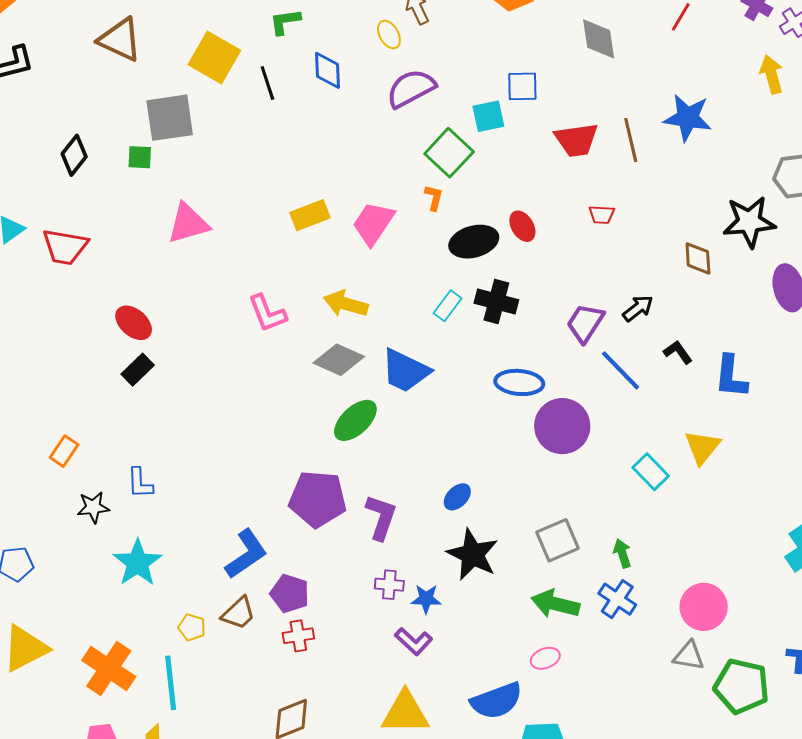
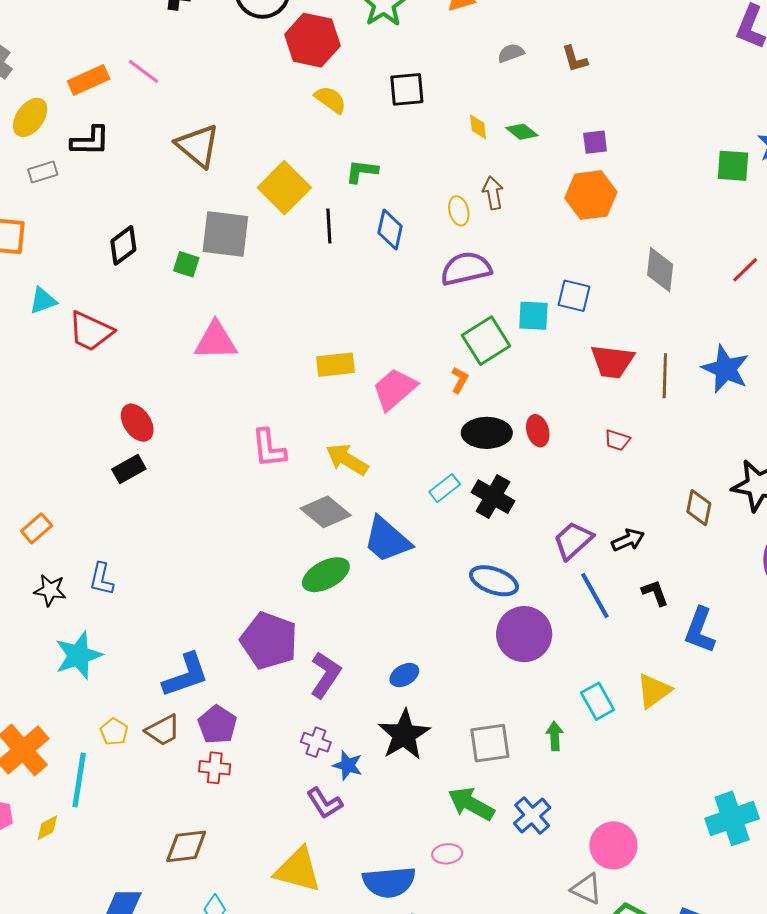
green arrow: (622, 553) -> (555, 736), moved

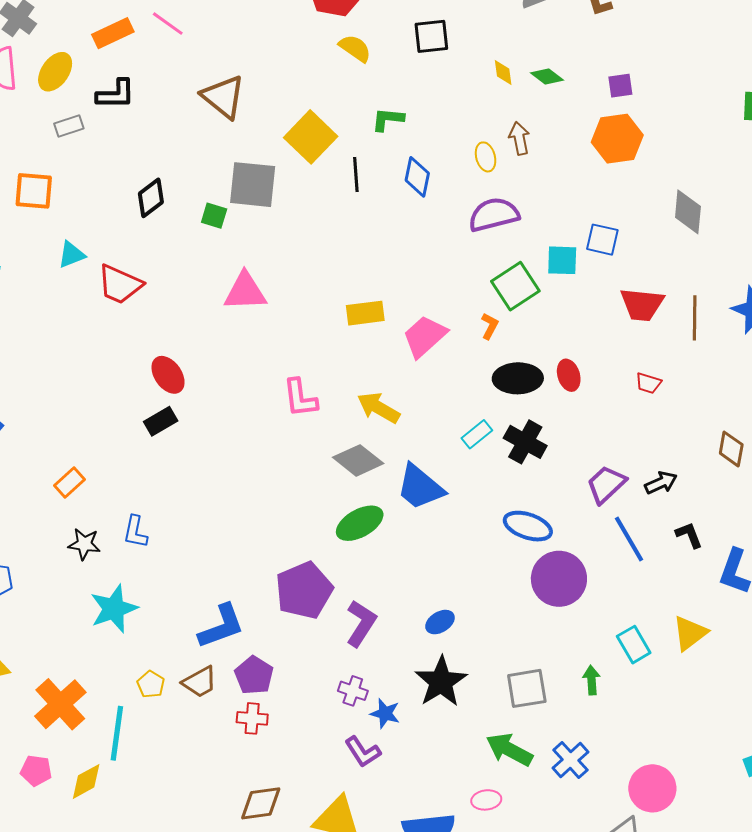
purple pentagon: (269, 641) -> (304, 590), turned 30
yellow diamond: (47, 828) -> (86, 781), size x1.4
brown diamond: (186, 846) -> (261, 803), moved

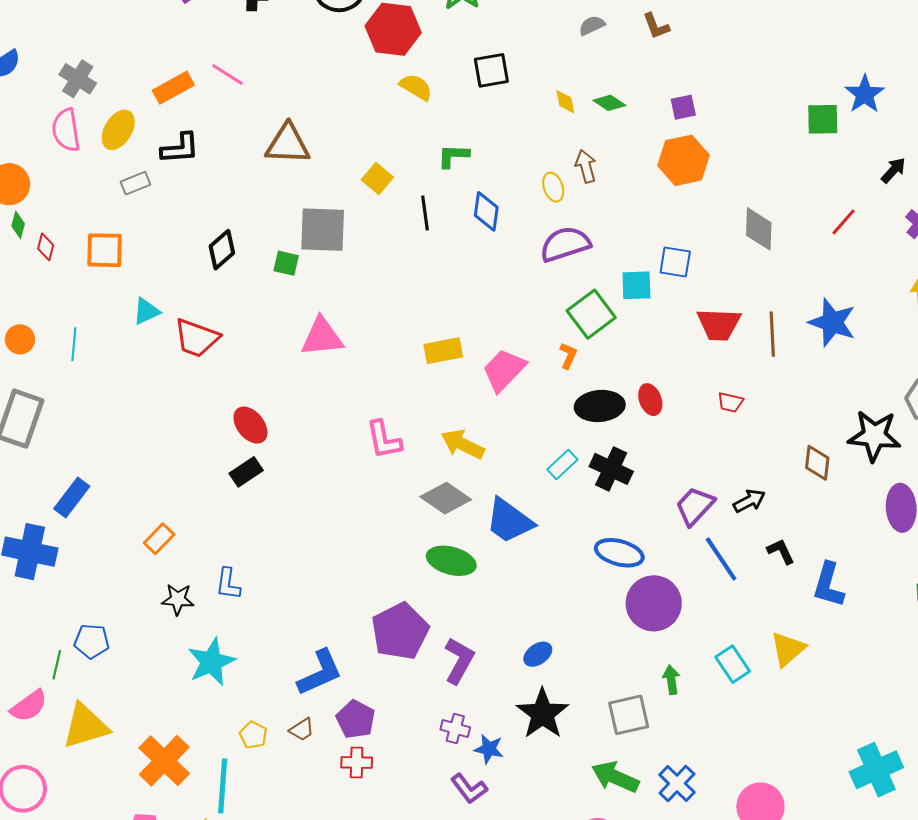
brown triangle: (223, 97) -> (288, 144), turned -33
yellow square: (311, 137) -> (377, 179), size x0.6
green ellipse: (360, 523) -> (451, 561), turned 48
green arrow: (592, 680) -> (671, 680), moved
brown trapezoid: (200, 682) -> (302, 730), size x0.7

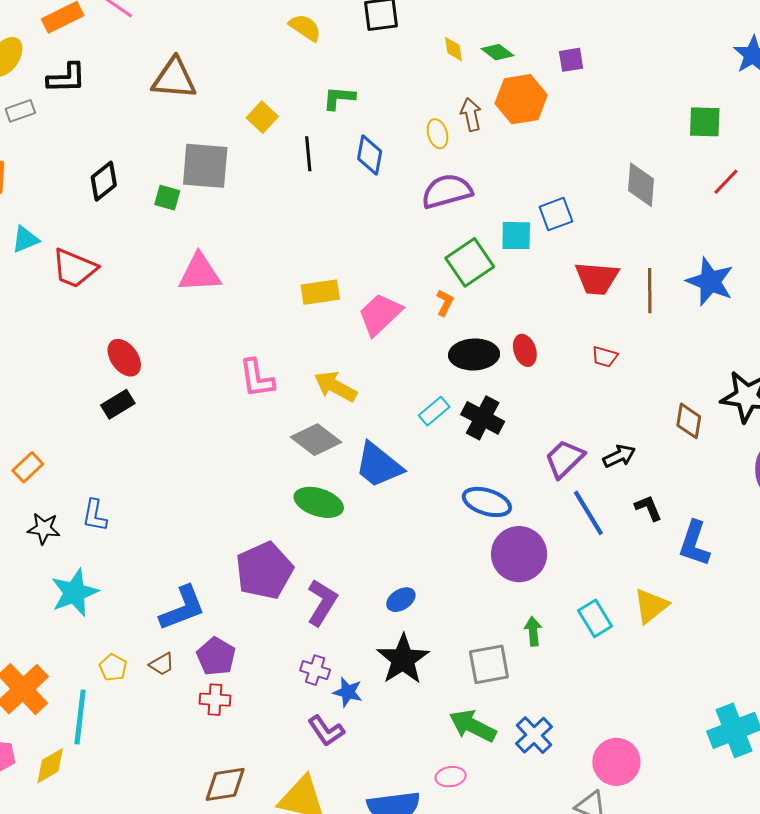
green square: (823, 119) -> (705, 122), moved
orange hexagon: (683, 160) -> (521, 99), moved
blue square: (675, 262) -> (556, 214), turned -32

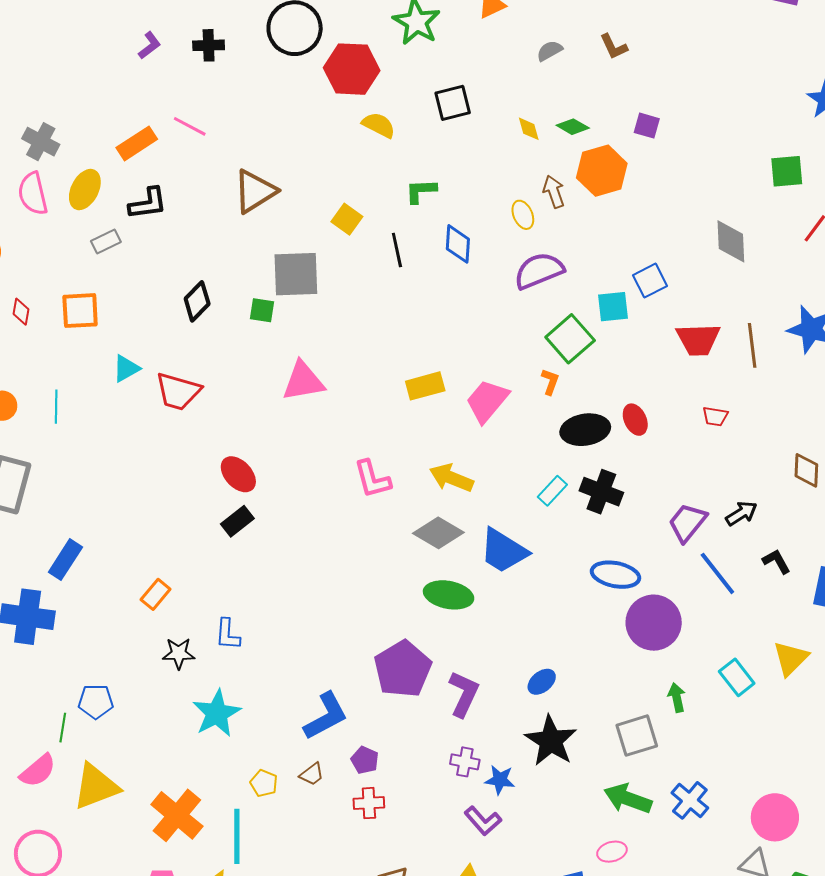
purple square: (571, 60) -> (647, 126), turned 32
brown triangle: (174, 79) -> (255, 191), turned -30
purple pentagon: (216, 656) -> (365, 760), size x0.7

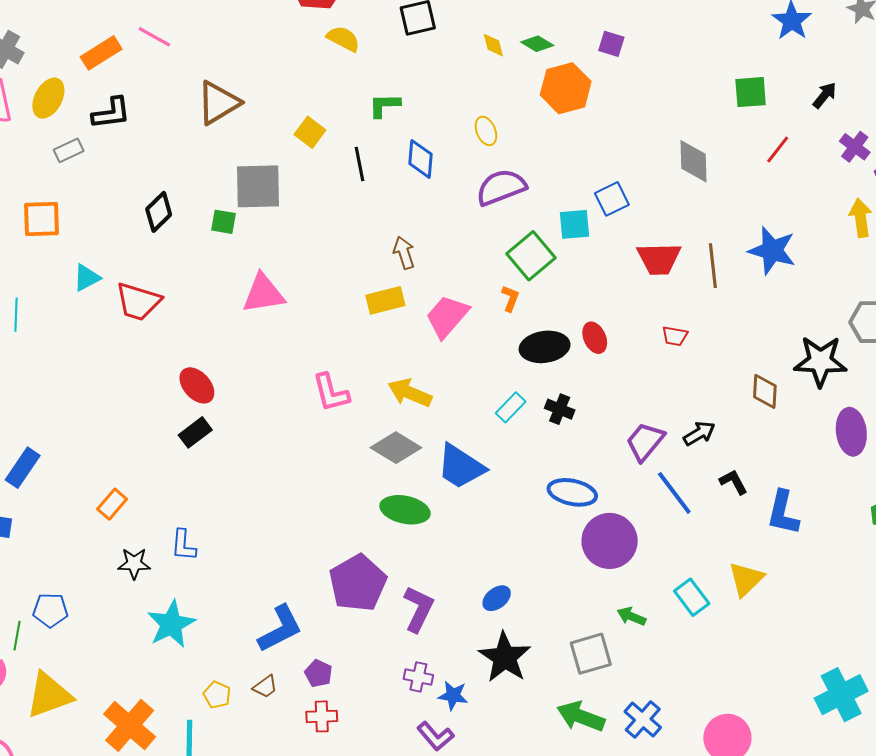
brown arrow: (554, 192) -> (404, 253), moved
black cross: (601, 492) -> (560, 409), size x0.7
green arrow: (677, 698) -> (631, 616), turned -56

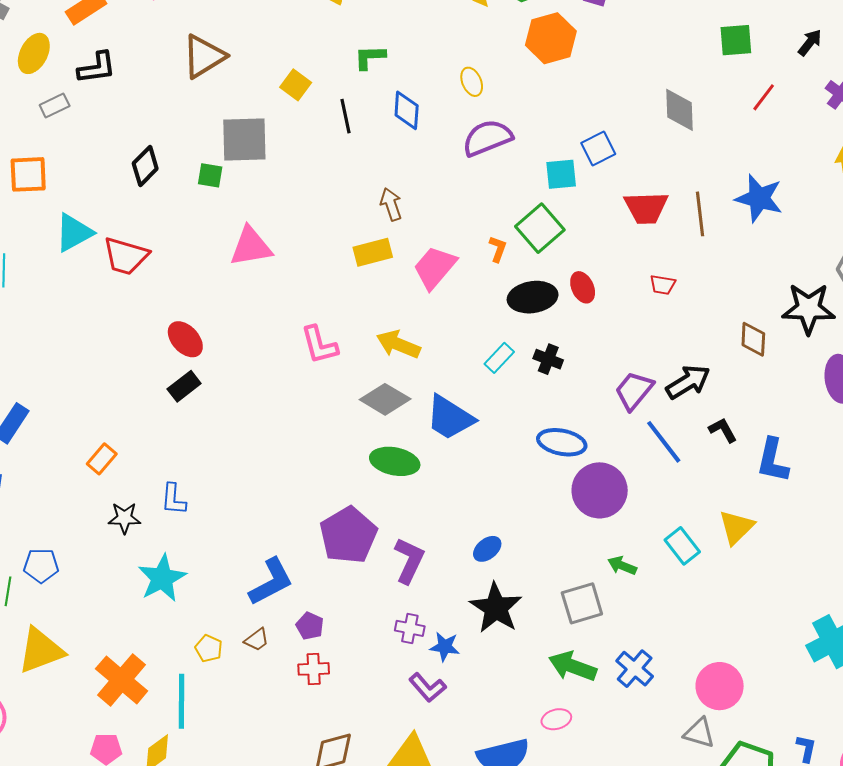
green square: (531, 256) -> (540, 228), moved
cyan triangle: (87, 278) -> (74, 233), size x1.4
black arrow: (699, 433) -> (688, 382), size x1.4

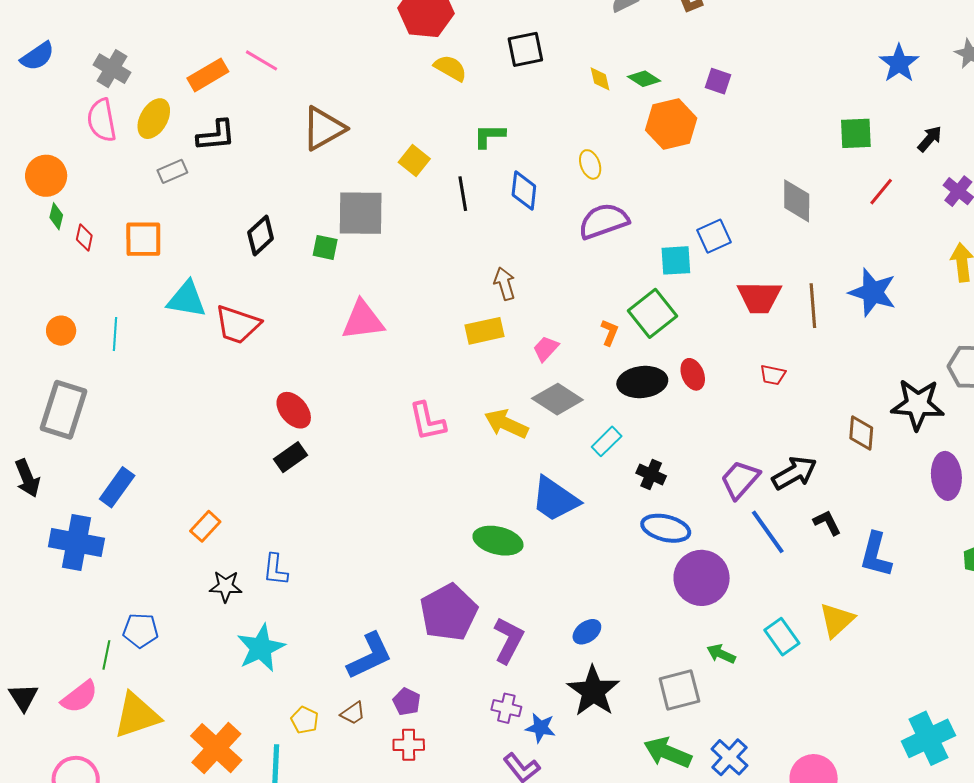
cyan triangle: (74, 233) -> (187, 299), turned 36
pink trapezoid: (435, 268) -> (546, 349), size x0.6
black cross: (548, 359) -> (651, 475), moved
gray diamond: (385, 399) -> (557, 399), moved

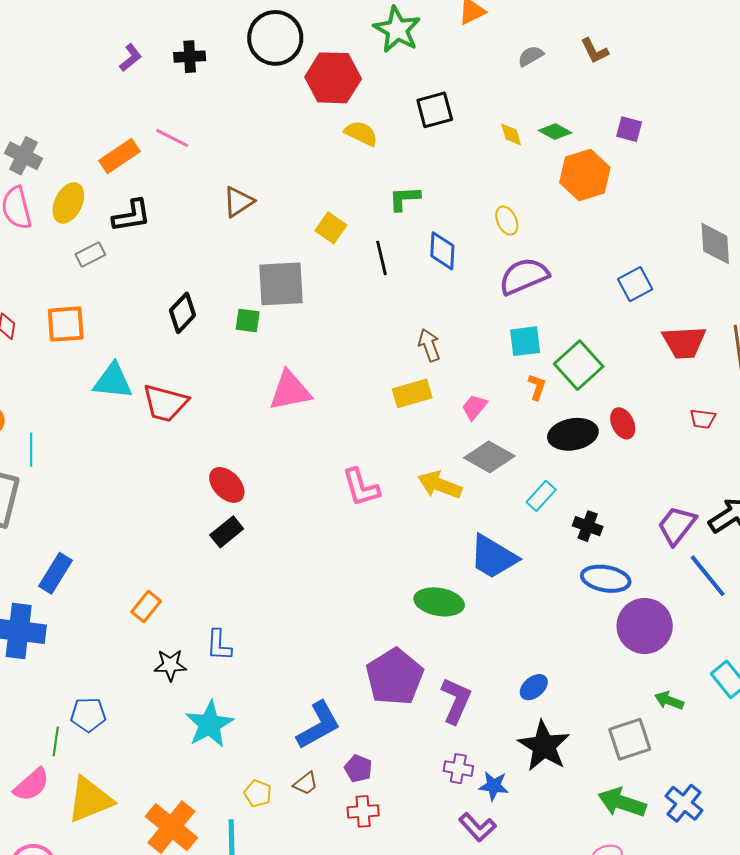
brown triangle: (324, 128) -> (238, 202), size x0.7
cyan square: (676, 260) -> (525, 341), moved
cyan line: (115, 334) -> (31, 450), moved

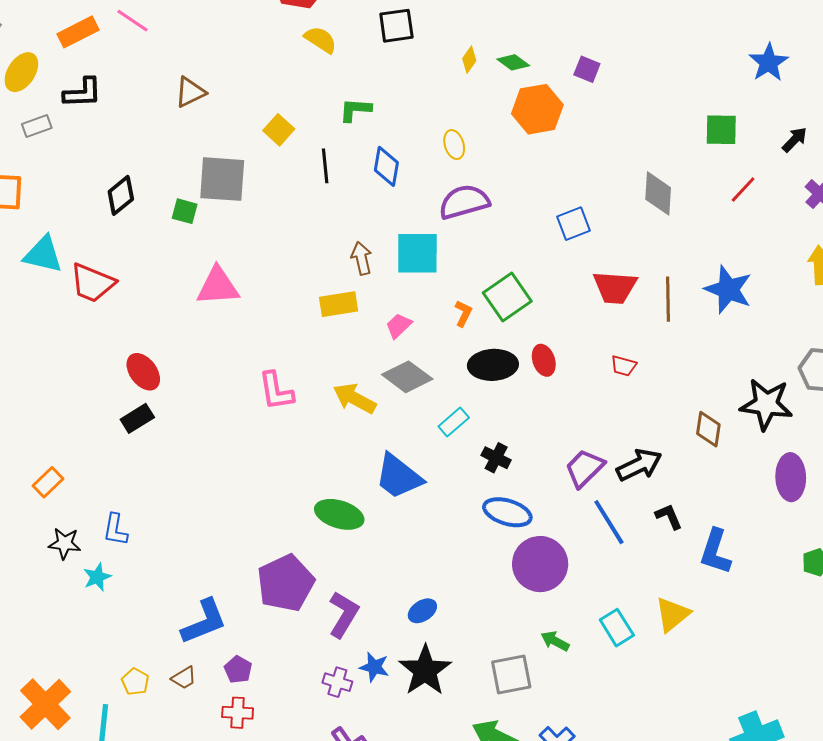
yellow diamond: (511, 134) -> (469, 60), turned 44
cyan square: (525, 341) -> (417, 253), moved, size x1.4
cyan star: (209, 724) -> (97, 577), moved, size x0.6
blue star: (494, 786) -> (374, 667), moved

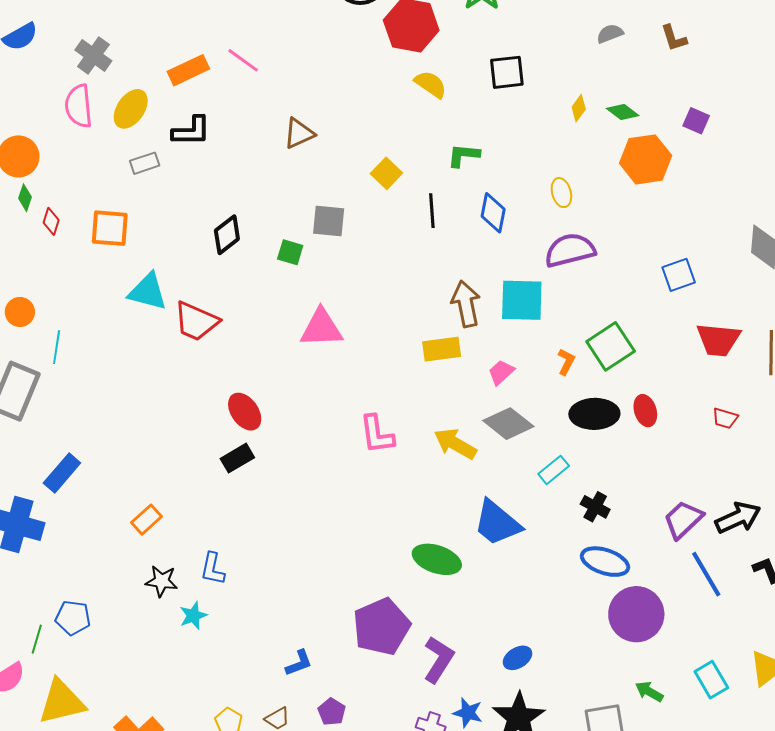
gray square: (222, 179) -> (329, 221), size x0.7
brown arrow: (362, 258) -> (466, 304), size x1.4
blue L-shape: (204, 622) -> (299, 663), size x0.6

